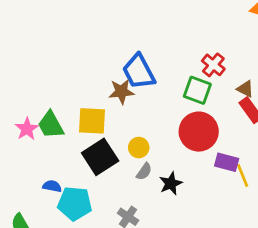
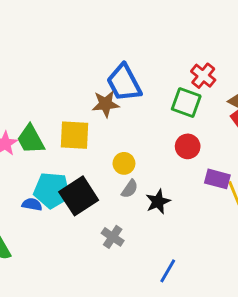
red circle: (199, 132) -> (188, 146), size x0.6
black square: (100, 157) -> (79, 196), moved
cyan pentagon: (75, 203) -> (52, 190), moved

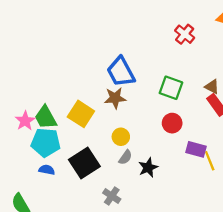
red cross: (203, 76) -> (185, 34), moved
brown star: (106, 104) -> (115, 98), moved
yellow square: (74, 135) -> (81, 114), turned 30
cyan pentagon: (52, 190) -> (46, 142), moved

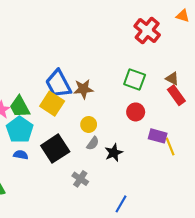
red cross: (185, 34) -> (147, 30), size x1.4
blue trapezoid: (121, 72) -> (58, 84), moved
cyan pentagon: (46, 142) -> (20, 130), turned 30

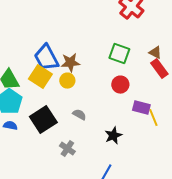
yellow circle: (89, 124) -> (67, 81), moved
gray semicircle: (93, 143) -> (79, 115), turned -96
black star: (114, 153) -> (113, 136), moved

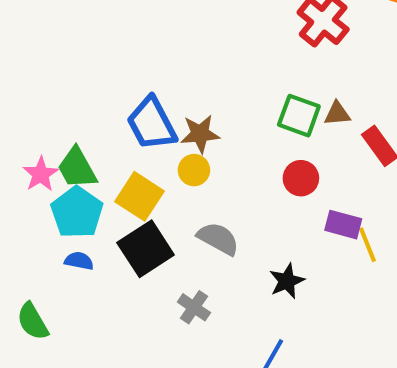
brown triangle: (155, 53) -> (337, 114), moved, turned -32
yellow square: (40, 77) -> (140, 196), moved
gray semicircle: (79, 115) -> (218, 239), size x1.5

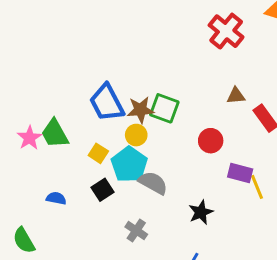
green square: (299, 116) -> (164, 108), moved
yellow square: (140, 196) -> (98, 153), size x0.6
cyan pentagon: (77, 212) -> (129, 165), moved
black square: (146, 249) -> (103, 190), size x0.6

